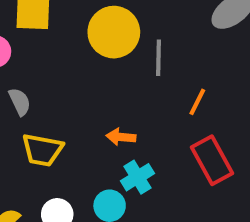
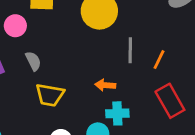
gray line: (158, 58) -> (130, 50), moved
cyan cross: (138, 177) -> (117, 113), turned 30

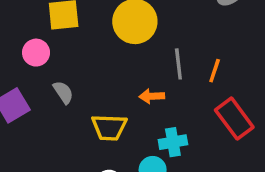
orange arrow: (105, 85) -> (152, 96), moved
yellow trapezoid: (50, 95) -> (109, 127), moved

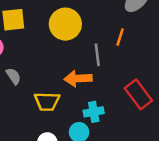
orange line: (215, 71) -> (120, 37), moved
orange arrow: (152, 96) -> (78, 78), size x1.5

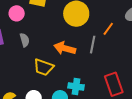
orange line: (120, 37) -> (108, 29), moved
orange arrow: (78, 78) -> (65, 48), moved

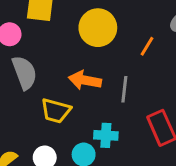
gray semicircle: (25, 40) -> (24, 73), size x1.6
gray line: (93, 45) -> (124, 89), moved

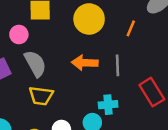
yellow trapezoid: (56, 111) -> (41, 96), moved

